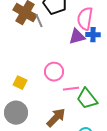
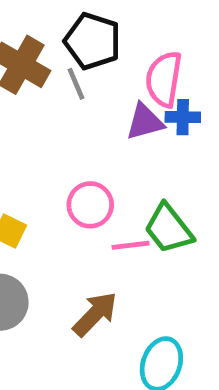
gray line: (39, 21) -> (76, 84), moved
green trapezoid: (87, 99) -> (169, 229), moved

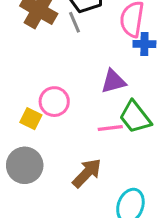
purple triangle: (145, 122) -> (113, 81), moved
pink circle: (90, 205) -> (54, 102), moved

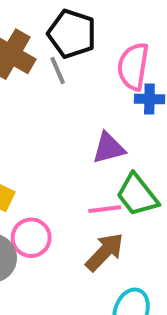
pink circle: (54, 102) -> (31, 238), moved
brown arrow: (87, 173) -> (105, 252), moved

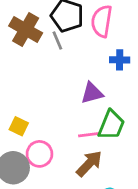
pink semicircle: (133, 66) -> (102, 21), moved
green trapezoid: (137, 195) -> (111, 125), turned -120

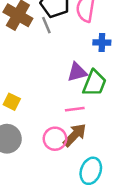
green trapezoid: (111, 125) -> (94, 83), moved
pink circle: (39, 154) -> (55, 139), moved

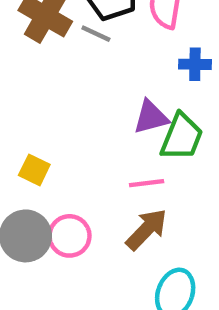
gray line: (46, 25) -> (96, 34), turned -42
pink circle: (55, 139) -> (70, 236), moved

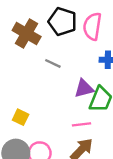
gray line: (96, 34) -> (53, 63), moved

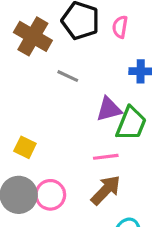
pink semicircle: (92, 26) -> (120, 27), size x0.6

